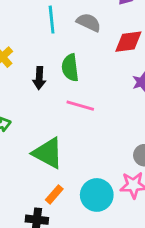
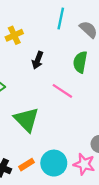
green semicircle: (70, 68) -> (80, 62), moved
orange rectangle: (54, 194) -> (27, 165), moved

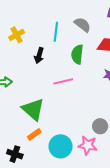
cyan line: (61, 19) -> (56, 32), moved
pink line: (62, 91) -> (63, 81), turned -42
orange rectangle: (27, 165) -> (34, 134), moved

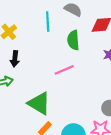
black arrow: (39, 56) -> (15, 59), moved

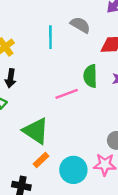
green semicircle: (73, 40) -> (90, 76), moved

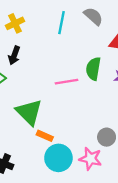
orange rectangle: (41, 160) -> (45, 136), moved, turned 56

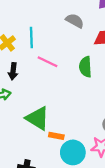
cyan line: (62, 23) -> (31, 37), moved
pink line: (67, 82) -> (47, 62), moved, turned 48

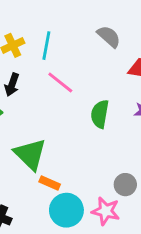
green semicircle: (85, 67) -> (100, 114), moved

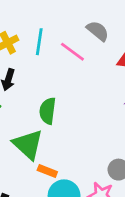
pink line: (60, 82) -> (72, 52), moved
green semicircle: (100, 114) -> (48, 111), moved

